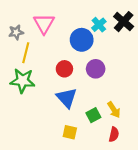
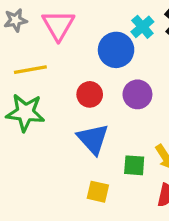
gray star: (16, 32) -> (15, 20), moved
yellow line: (26, 53) -> (30, 70), turned 66
green square: (93, 115) -> (134, 165), turned 32

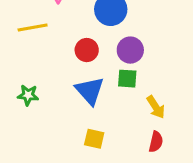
green star: (25, 113) -> (28, 95), moved, size x0.6
green square: (134, 165) -> (127, 79), moved

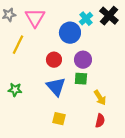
yellow line: (33, 27) -> (18, 45), turned -54

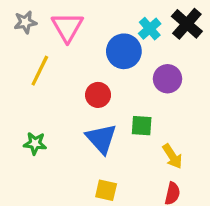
purple circle: (83, 60) -> (168, 79), moved

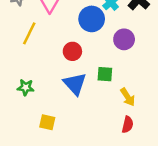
yellow square: (106, 190) -> (47, 122), moved

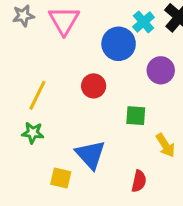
yellow line: (29, 33) -> (37, 95), moved
blue triangle: (75, 84) -> (90, 155), moved
red semicircle: (128, 125) -> (139, 181), moved

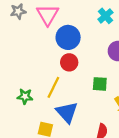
blue circle: (119, 44) -> (68, 37), moved
yellow line: (37, 95) -> (53, 87), moved

